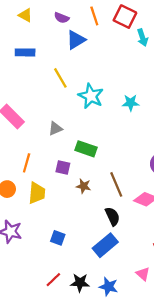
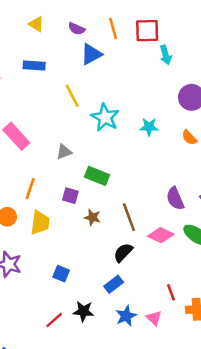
red square: (125, 17) -> (147, 31), turned -30
black semicircle: (112, 216) -> (123, 253), turned -114
blue rectangle: (105, 245) -> (114, 284), size x0.7
black star: (80, 283) -> (83, 311), moved
blue star: (109, 287) -> (126, 316), moved, turned 30

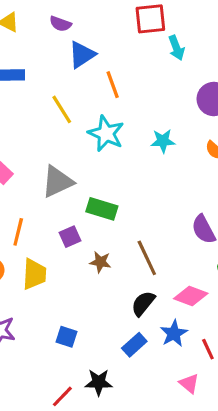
orange line: (113, 28) -> (113, 85), moved
gray triangle: (64, 152) -> (57, 182), size x1.6
purple square: (70, 196) -> (70, 237), turned -35
pink diamond: (161, 235) -> (191, 296), moved
blue star: (126, 316) -> (174, 333), moved

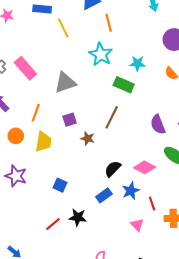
yellow line: (62, 109) -> (63, 28), moved
green rectangle: (102, 209) -> (124, 85), moved
brown line: (147, 258) -> (112, 117), moved, turned 45

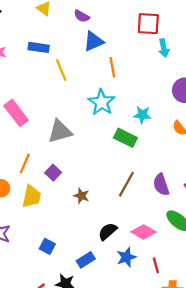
brown line: (112, 117) -> (126, 184), moved
purple square: (70, 120) -> (53, 173), moved, turned -32
blue rectangle: (104, 195) -> (86, 260), moved
red line: (152, 204) -> (156, 265), moved

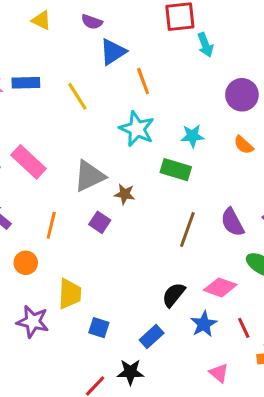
blue rectangle: (39, 47) -> (26, 83), moved
purple square: (53, 173) -> (100, 222), moved
yellow trapezoid: (32, 196) -> (70, 294), moved
brown star: (81, 196) -> (125, 194), moved

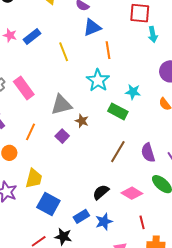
blue rectangle: (26, 83) -> (32, 37), turned -48
blue star: (204, 324) -> (104, 222), moved
blue square: (99, 328) -> (48, 204), size x1.6

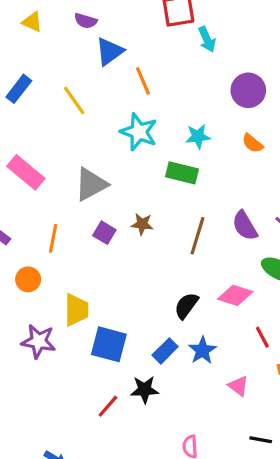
brown star: (82, 121) -> (142, 224), moved

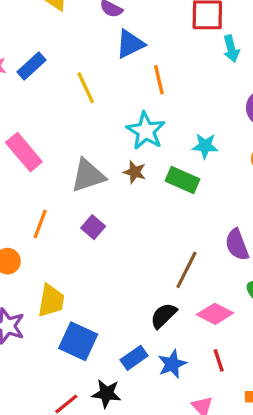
brown star: (142, 224) -> (135, 172), moved
brown line: (197, 236) -> (186, 270), moved
red line: (262, 337) -> (219, 360), moved

